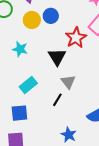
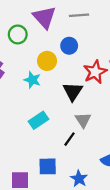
yellow circle: (32, 20) -> (47, 61), moved
blue square: (19, 113) -> (48, 166), moved

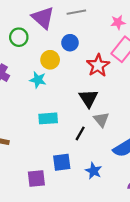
black triangle: (73, 92) -> (88, 98), moved
cyan rectangle: (39, 120) -> (48, 118), turned 36
gray triangle: (83, 120) -> (101, 120), moved

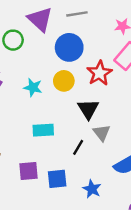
blue circle: (70, 43) -> (69, 47), size x1.5
yellow circle: (50, 60) -> (64, 81), moved
purple square: (36, 179) -> (28, 171), moved

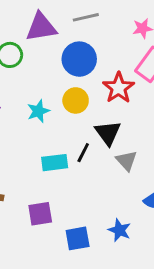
purple triangle: (40, 19) -> (41, 27), turned -48
cyan star: (33, 87) -> (38, 111), turned -30
black line: (78, 147) -> (83, 153), moved
blue square: (57, 179) -> (78, 238), moved

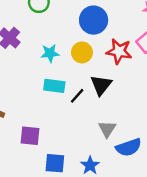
red star: (119, 88) -> (119, 51), turned 30
gray triangle: (126, 161) -> (107, 129), moved
cyan rectangle: (55, 163) -> (54, 86), moved

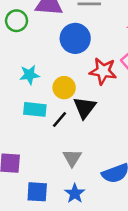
yellow circle: (82, 52) -> (64, 88), moved
gray triangle: (107, 129) -> (72, 158), moved

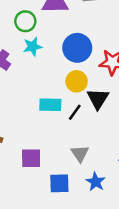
blue circle: (75, 38) -> (77, 48), moved
cyan star: (29, 75) -> (33, 47), moved
gray triangle: (72, 158) -> (80, 154), moved

